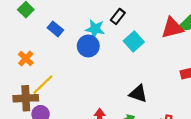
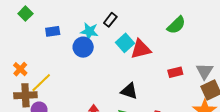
red triangle: (172, 28) -> (141, 49), moved
blue rectangle: (55, 29) -> (53, 31), turned -48
orange cross: (26, 58) -> (20, 69), moved

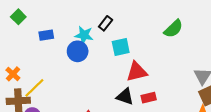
cyan square: (125, 43) -> (121, 47), turned 30
red triangle: (141, 49) -> (137, 72), moved
red rectangle: (175, 72) -> (149, 98), moved

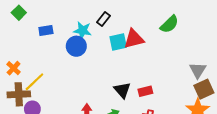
red triangle: (137, 72) -> (134, 39), moved
black triangle: (125, 97) -> (122, 90), turned 30

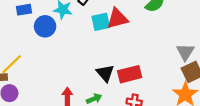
blue circle: (76, 46) -> (45, 26), moved
red rectangle: (145, 91) -> (130, 74), size x1.5

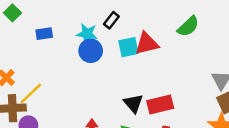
blue circle: (45, 26) -> (91, 51), moved

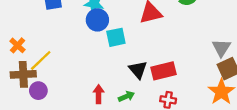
cyan square: (128, 47) -> (116, 37), moved

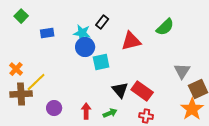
gray triangle: (221, 48) -> (182, 71), moved
red rectangle: (163, 71) -> (142, 91), turned 50
purple circle: (38, 91) -> (54, 108), moved

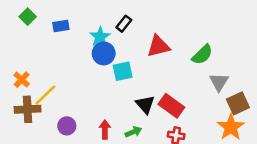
green semicircle: (165, 27) -> (202, 55), moved
blue rectangle: (47, 33) -> (61, 26), moved
cyan star: (82, 33) -> (100, 37), turned 30

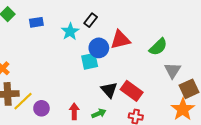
blue circle: (104, 53) -> (99, 48), moved
yellow line: (45, 95) -> (23, 101), moved

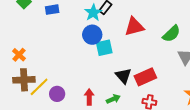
cyan star: (70, 31) -> (93, 13), moved
blue circle: (99, 48) -> (92, 35), moved
red rectangle: (132, 91) -> (145, 77), turned -60

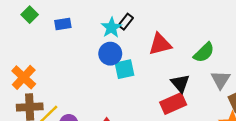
orange cross: (19, 55) -> (24, 77), size x1.5
black triangle: (123, 76) -> (180, 83), moved

